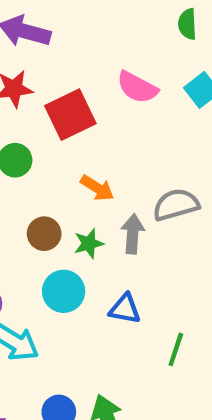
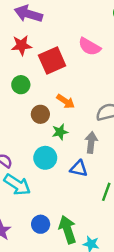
brown circle: (44, 234) -> (40, 114), moved
gray arrow: (133, 234) -> (91, 142), moved

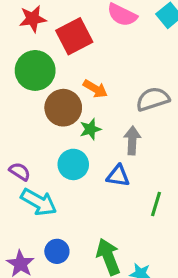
green circle: (21, 85) -> (35, 70), size x1.6
brown circle: (40, 114) -> (63, 108), size x1.5
blue circle: (41, 224) -> (57, 251), moved

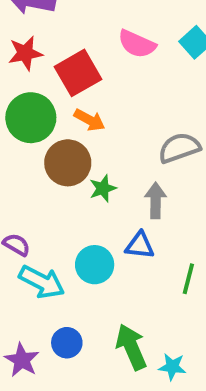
orange arrow: (95, 89) -> (89, 120), moved
cyan circle: (73, 164) -> (95, 265), moved

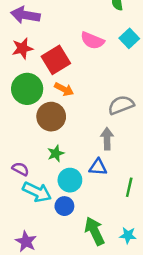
green star: (103, 188) -> (56, 153), moved
blue circle: (67, 343) -> (64, 206), moved
cyan star: (172, 367) -> (128, 235), moved

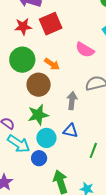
pink semicircle: (92, 41) -> (85, 50), moved
red square: (56, 60) -> (51, 24), moved
gray arrow: (107, 139) -> (72, 101), moved
green star: (56, 153) -> (38, 115), size x1.5

